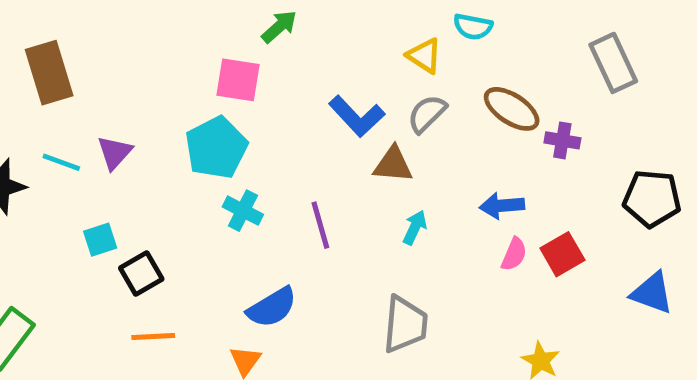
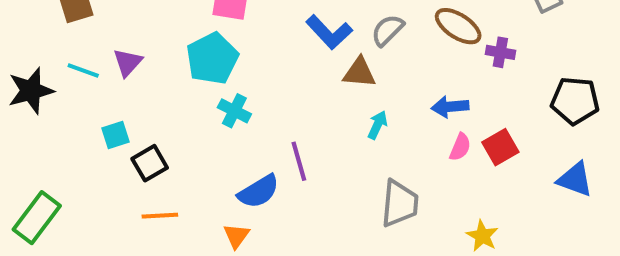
purple line: (320, 225) -> (299, 161), moved
gray trapezoid: (405, 324) -> (400, 204), moved

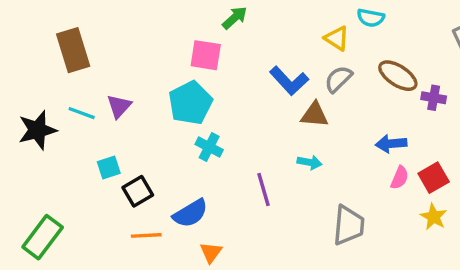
cyan arrow: (377, 125) -> (309, 162), moved, turned 75
blue semicircle: (259, 191) -> (190, 213), moved
yellow star: (482, 236) -> (434, 217), moved

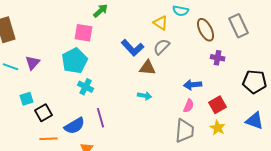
brown ellipse: (398, 76) -> (206, 30), moved, turned 30
pink semicircle: (400, 178) -> (189, 106), moved
purple line: (264, 190) -> (101, 118), moved
gray trapezoid: (349, 225) -> (185, 131), moved

